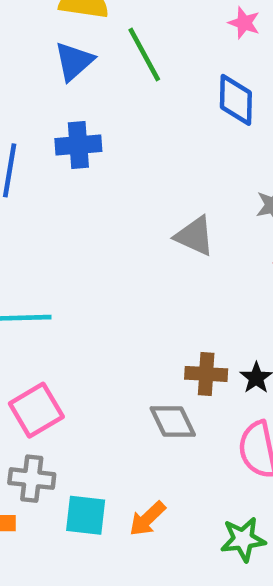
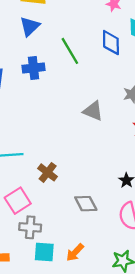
green line: (144, 55) -> (70, 51), moved
brown cross: (206, 374) -> (48, 172), moved, turned 36
gray cross: (32, 479) -> (30, 227), moved

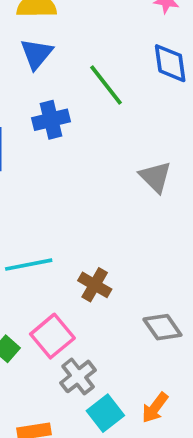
gray triangle: (93, 111) -> (155, 177), turned 30
gray cross: (30, 227) -> (78, 376), turned -35
cyan square: (44, 252) -> (105, 413), turned -35

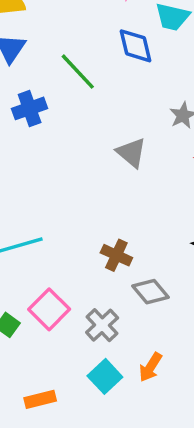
brown cross: (95, 285) -> (116, 255), moved
gray cross: (78, 376) -> (102, 325), moved

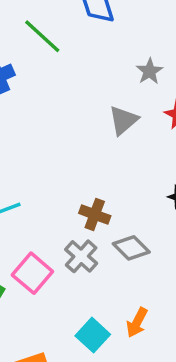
gray triangle: (131, 153) -> (123, 120), moved, turned 44
gray cross: (102, 325) -> (81, 256), moved

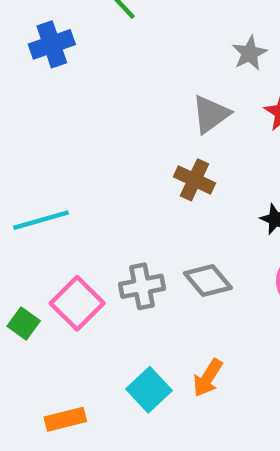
brown cross: (95, 215) -> (194, 180), moved
gray cross: (81, 256) -> (142, 286), turned 32

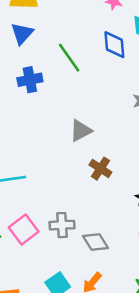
gray triangle: (211, 114) -> (81, 131), moved
gray diamond: (208, 280) -> (95, 242), moved

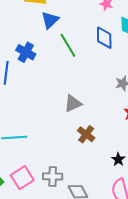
blue triangle: (22, 34) -> (50, 20), moved
blue cross: (30, 80) -> (26, 52), moved, turned 36

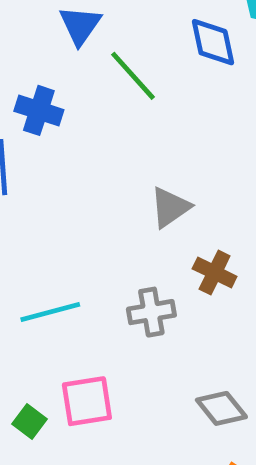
gray cross: (53, 176) -> (151, 312), moved
pink square: (22, 178) -> (87, 401), turned 35

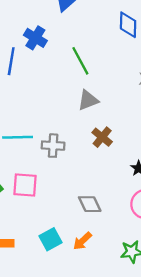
green line: (133, 76) -> (80, 61), moved
gray cross: (151, 312) -> (53, 146), moved

